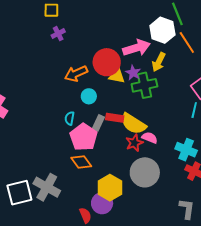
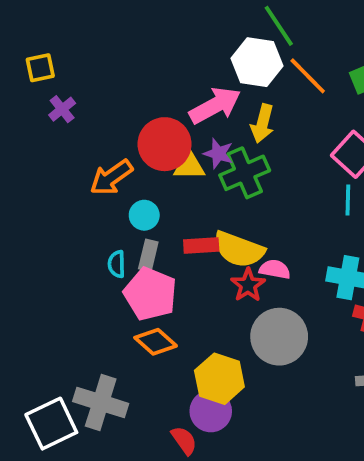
gray rectangle: (98, 123) -> (148, 255), moved

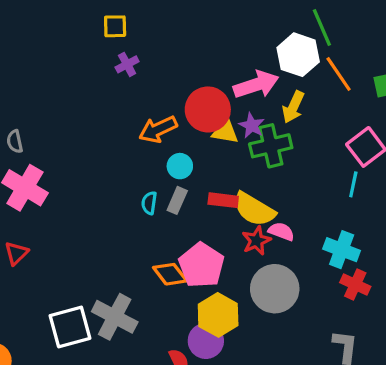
pink pentagon: (150, 294) -> (202, 265), moved

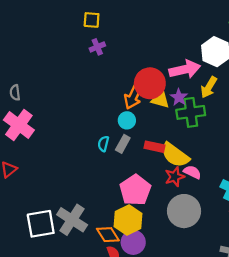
orange arrow: (158, 129) -> (133, 96), moved, turned -45
orange diamond: (170, 274) -> (108, 235), moved
yellow hexagon: (218, 315) -> (128, 220), moved

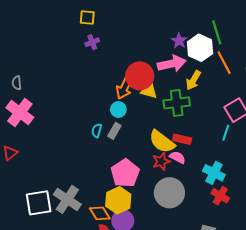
purple star: (179, 97) -> (179, 41), moved
red rectangle: (154, 147) -> (182, 139), moved

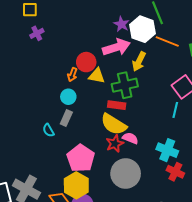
orange line: (224, 63) -> (167, 42), turned -35
red circle: (140, 76) -> (86, 62), size x0.7
orange arrow: (125, 87) -> (72, 75), size x0.6
cyan semicircle: (97, 130) -> (48, 130), moved, turned -40
red rectangle: (182, 139) -> (117, 105), moved

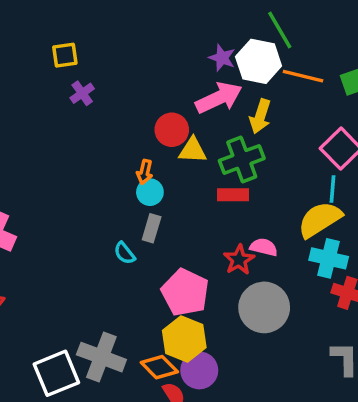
orange arrow: (72, 75) -> (145, 172), moved
yellow semicircle: (114, 124) -> (320, 220), moved, turned 124

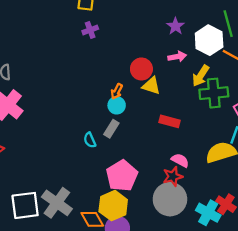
purple star: (222, 58) -> (176, 26), moved
pink arrow: (219, 98) -> (177, 57), size x0.6
green cross: (242, 159) -> (214, 93), moved
cyan cross: (329, 258) -> (208, 213), moved
red star: (239, 260) -> (173, 176), moved

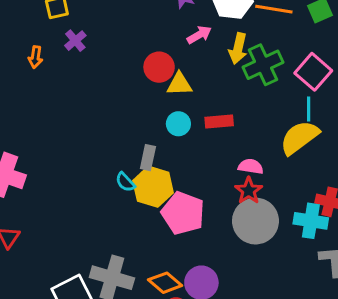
orange arrow: (117, 91) -> (35, 57), moved
cyan circle: (117, 105) -> (178, 124), moved
yellow hexagon: (113, 206) -> (153, 187), moved

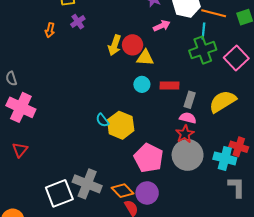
yellow arrow: (238, 49) -> (115, 45), moved
cyan line: (309, 109) -> (203, 31), moved
gray rectangle: (148, 158) -> (190, 100), moved
pink pentagon: (183, 213) -> (149, 158), moved

